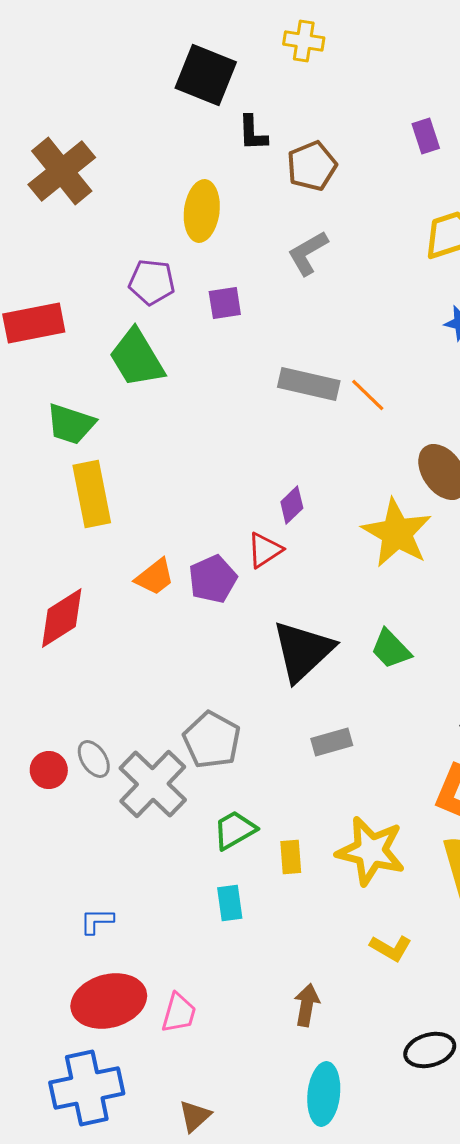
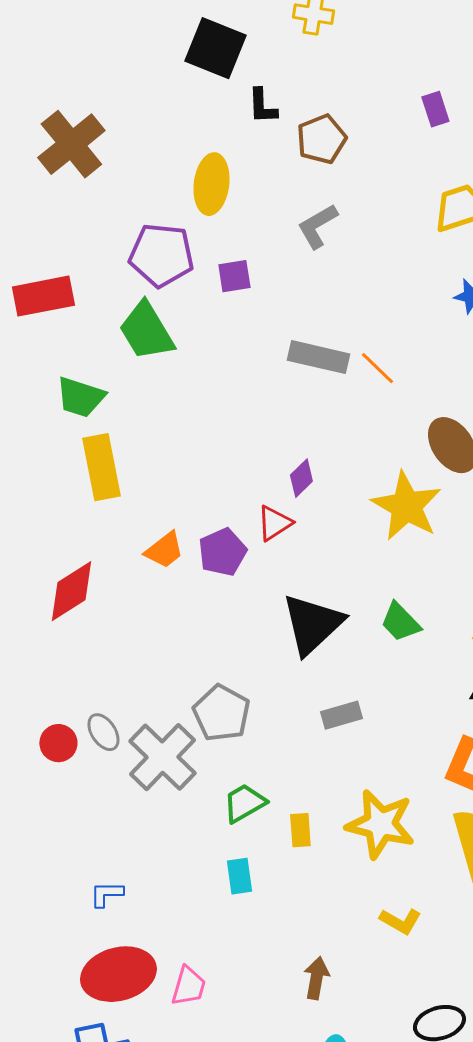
purple pentagon: (152, 282) -> (161, 255), size x1.4

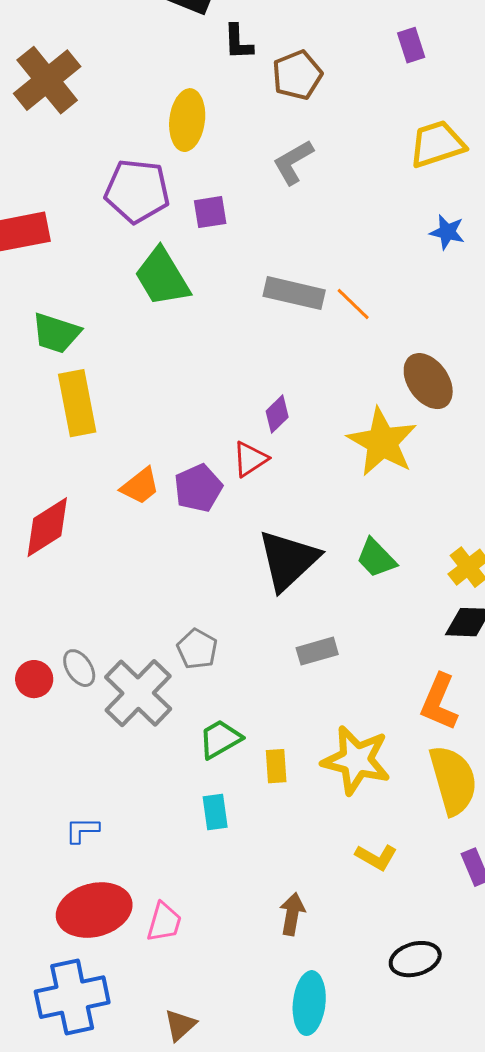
green trapezoid: (146, 331) -> (162, 277), moved
gray pentagon: (221, 713) -> (197, 649), size x0.7

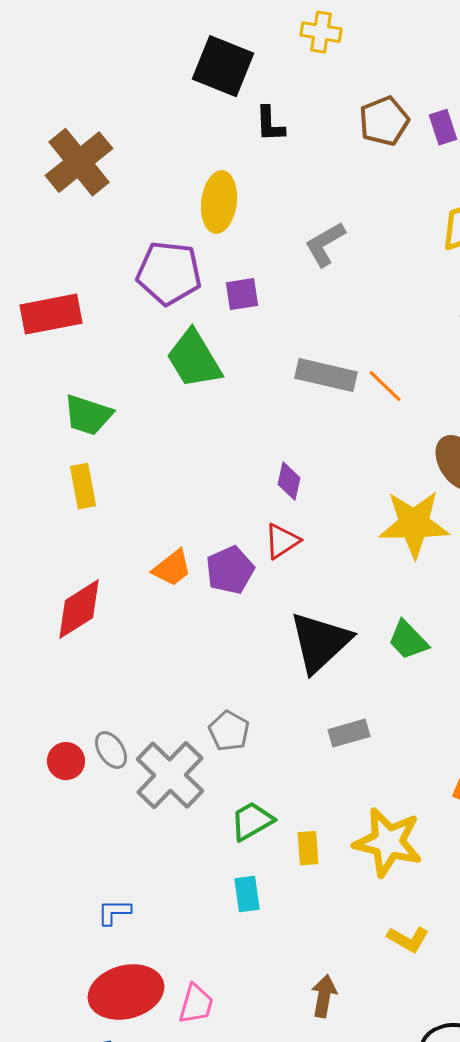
brown pentagon: (297, 75) -> (384, 121), moved
yellow rectangle: (77, 403) -> (83, 486), moved, size x0.7
purple diamond: (277, 414) -> (289, 481), moved, turned -33
yellow star: (382, 442) -> (414, 524), turned -30

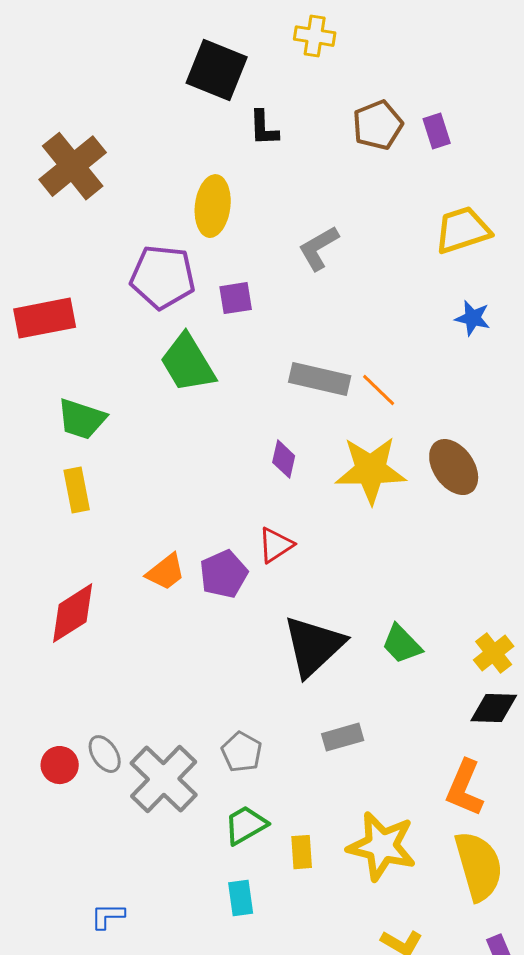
purple diamond: (289, 481) -> (284, 459), moved
yellow star: (414, 524) -> (371, 470), moved
gray pentagon: (229, 731) -> (242, 752), moved

